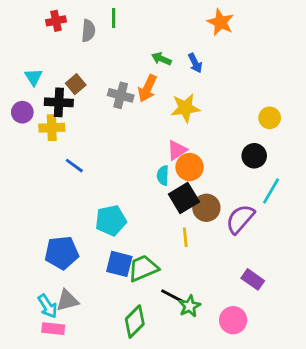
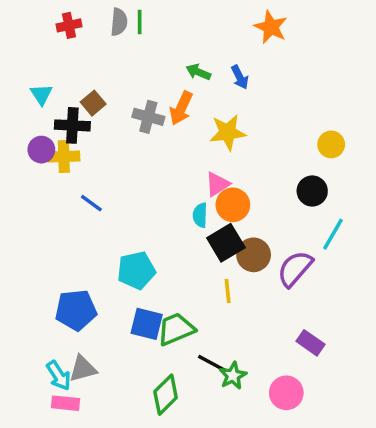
gray semicircle: (88, 31) -> (119, 22), moved
purple circle: (22, 112) -> (41, 150), moved

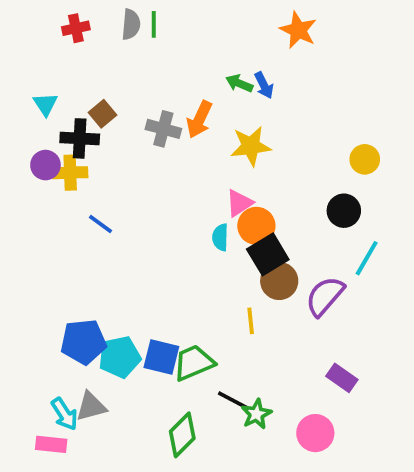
green arrow: (198, 72) -> (239, 83), moved
black square: (226, 243) -> (268, 254), moved
cyan pentagon: (136, 270) -> (120, 357), moved
pink rectangle: (66, 403) -> (51, 444), moved

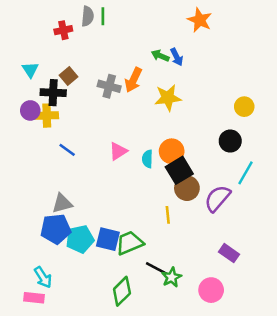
red cross: (76, 28) -> (63, 30), moved
pink triangle: (239, 203) -> (118, 151), moved
gray triangle: (91, 406) -> (62, 203), moved

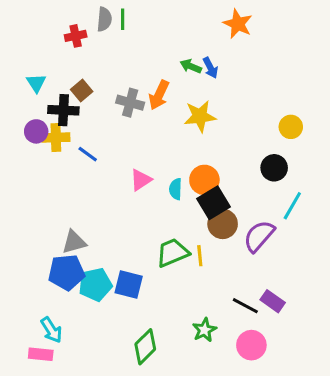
blue line: (67, 150) -> (88, 154), moved
green trapezoid: (130, 243) -> (173, 253), moved
black line: (156, 268) -> (245, 306), moved

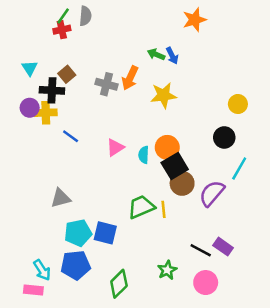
green line: (123, 19) -> (63, 16), moved, turned 35
orange star: (238, 24) -> (195, 20), turned 30
blue line: (88, 154) -> (71, 136), moved
blue pentagon: (66, 272) -> (75, 265), moved

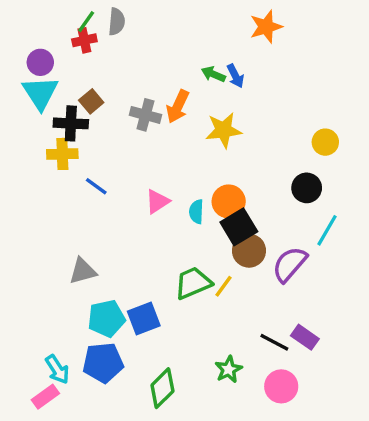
cyan triangle: (30, 68) -> (40, 93), size x1.6
purple circle: (30, 108) -> (40, 62), moved
yellow line: (164, 209) -> (224, 286), turned 42
blue square: (105, 233) -> (144, 319), turned -35
pink rectangle: (33, 290) -> (45, 397), turned -42

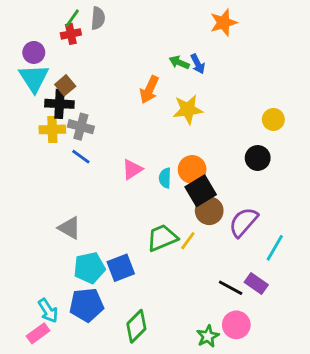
brown square: (91, 101) -> (65, 85), moved
gray cross: (145, 115) -> (81, 127), moved
cyan line: (327, 230) -> (275, 248), moved
gray triangle: (83, 271) -> (69, 228), turned 45
green star: (229, 369) -> (208, 336), moved

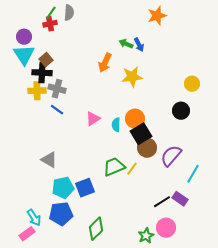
black line: (231, 288) -> (162, 202), turned -60

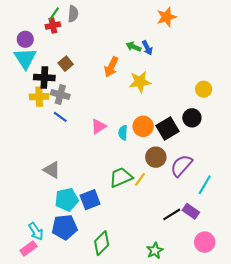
brown square: (46, 60) -> (66, 64), moved
black square: (141, 134) -> (168, 128), moved
pink circle: (166, 228) -> (205, 242), moved

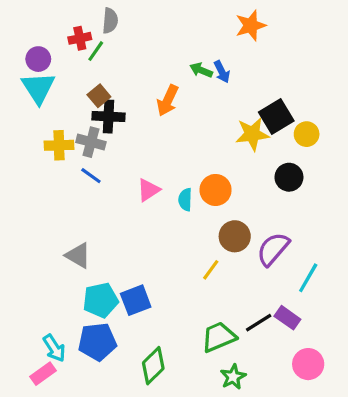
green line: (54, 14) -> (96, 51), moved
black cross: (44, 78) -> (109, 117), moved
yellow star: (140, 82) -> (252, 134), moved
black square: (168, 128) -> (276, 117), moved
green trapezoid: (121, 177) -> (219, 337), moved

